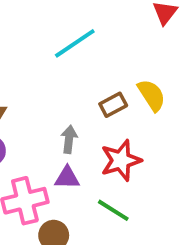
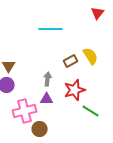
cyan line: (75, 43) -> (51, 29), turned 35
green line: (113, 210) -> (91, 111), moved

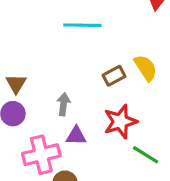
gray arrow: (48, 79) -> (63, 104), moved

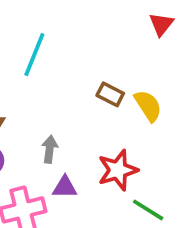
cyan line: (82, 25) -> (34, 55), moved, turned -69
brown rectangle: (114, 76) -> (110, 94), moved, turned 55

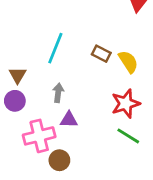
cyan line: (34, 55) -> (55, 48), moved
red star: (118, 170) -> (126, 104), moved

